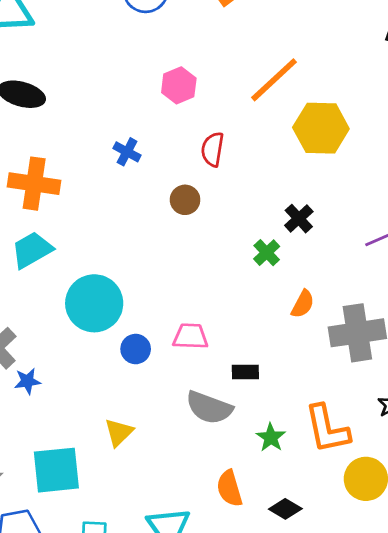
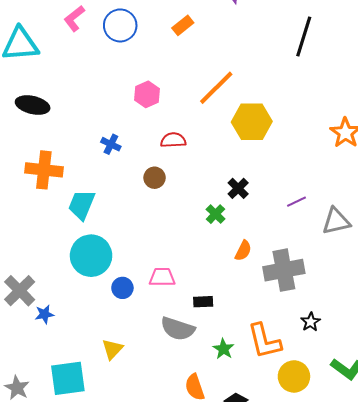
red semicircle: (213, 149) -> (173, 140), turned 80
cyan trapezoid: (32, 250) -> (82, 205), moved, turned -36

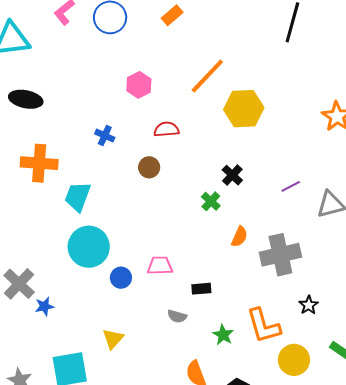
gray semicircle: (178, 329) -> (177, 316), size x0.6

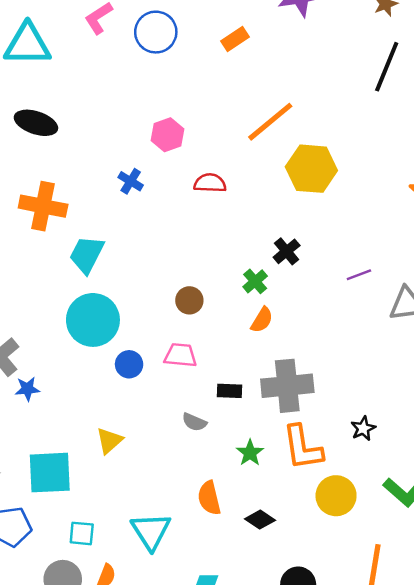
pink hexagon: (139, 85) -> (168, 135), moved
brown circle: (149, 167) -> (189, 300), moved
orange semicircle: (239, 237) -> (262, 320), moved
gray cross: (280, 255) -> (287, 386), moved

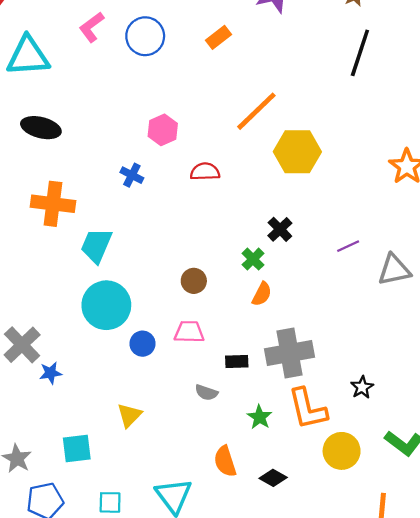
cyan square: (50, 473) -> (77, 448), size x0.7

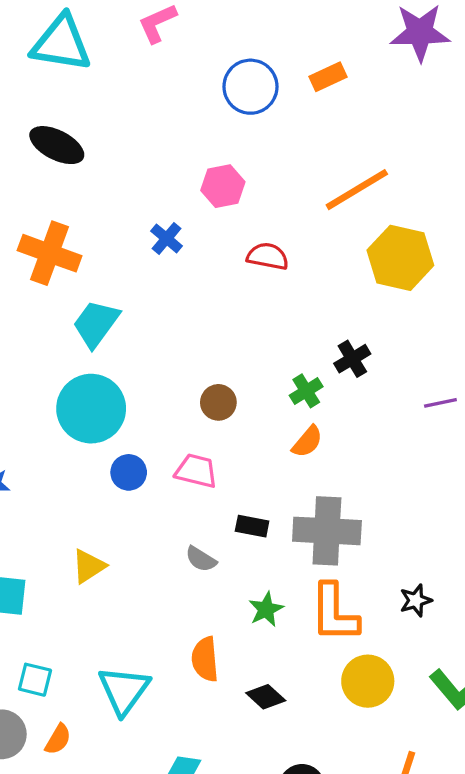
blue circle: (145, 36) -> (250, 87), moved

